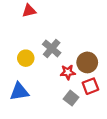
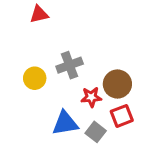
gray cross: (52, 48) -> (70, 65), turned 30
blue triangle: (19, 92) -> (65, 123), moved

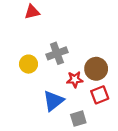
blue triangle: (65, 123) -> (53, 101), turned -30
gray square: (96, 132) -> (78, 119), moved, turned 35

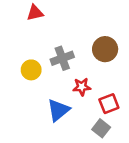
brown circle: (96, 69) -> (105, 49), moved
gray square: (78, 119) -> (101, 128), moved, turned -35

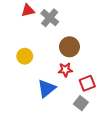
brown circle: (105, 49) -> (69, 47), moved
gray cross: (62, 58) -> (50, 18), moved, turned -30

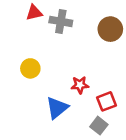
gray cross: (50, 18) -> (61, 21), turned -30
brown circle: (69, 47) -> (110, 29), moved

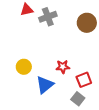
gray cross: (61, 21) -> (48, 17), turned -30
yellow circle: (30, 68) -> (24, 67), moved

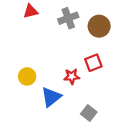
gray cross: (48, 17) -> (68, 18), moved
red square: (84, 80) -> (93, 63), moved

